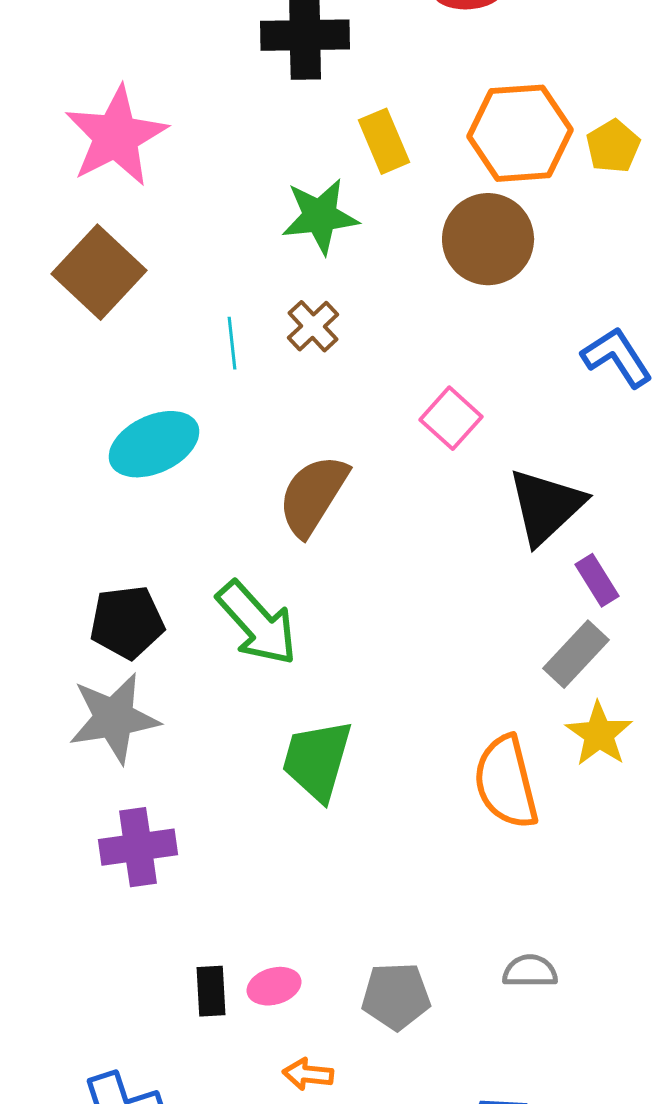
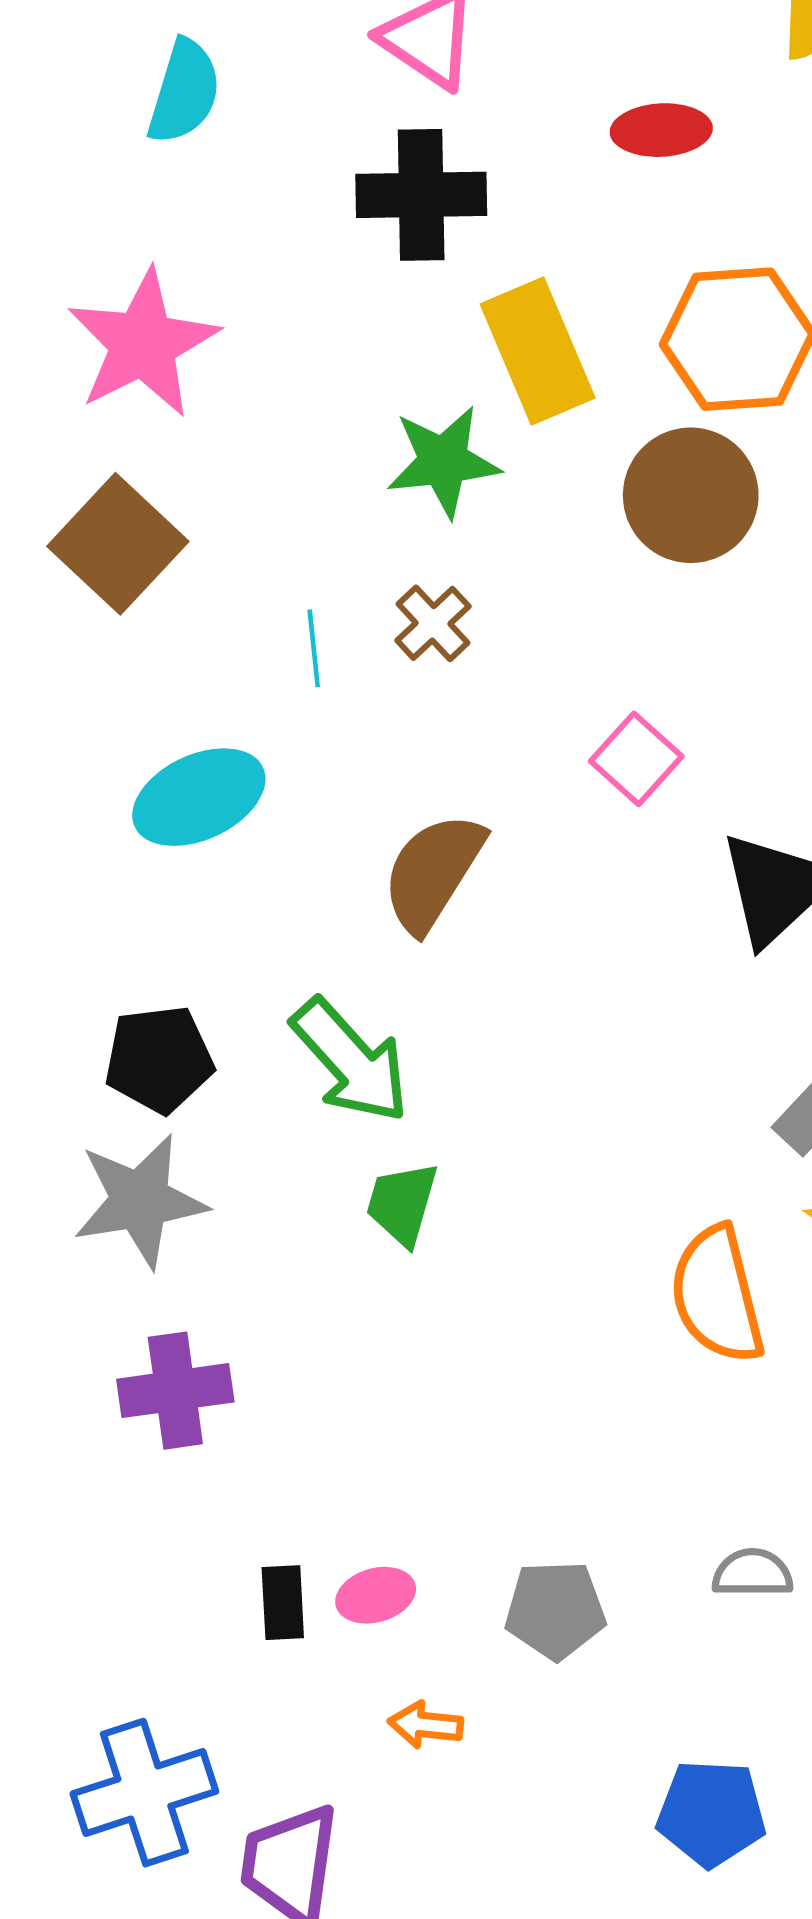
yellow rectangle: (384, 141) -> (538, 351), size x1.5
green trapezoid: (317, 760) -> (402, 1204), moved, size x0.7

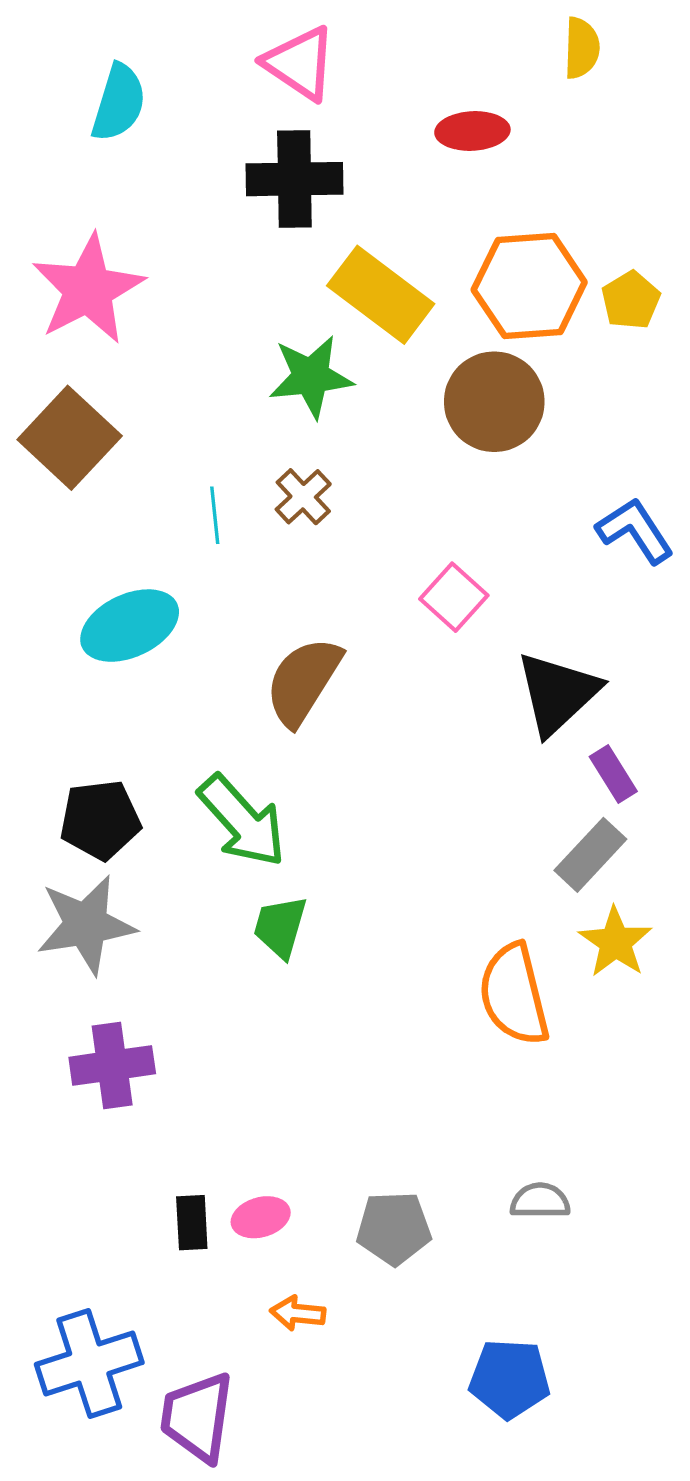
yellow rectangle: (538, 351) -> (381, 295), turned -30

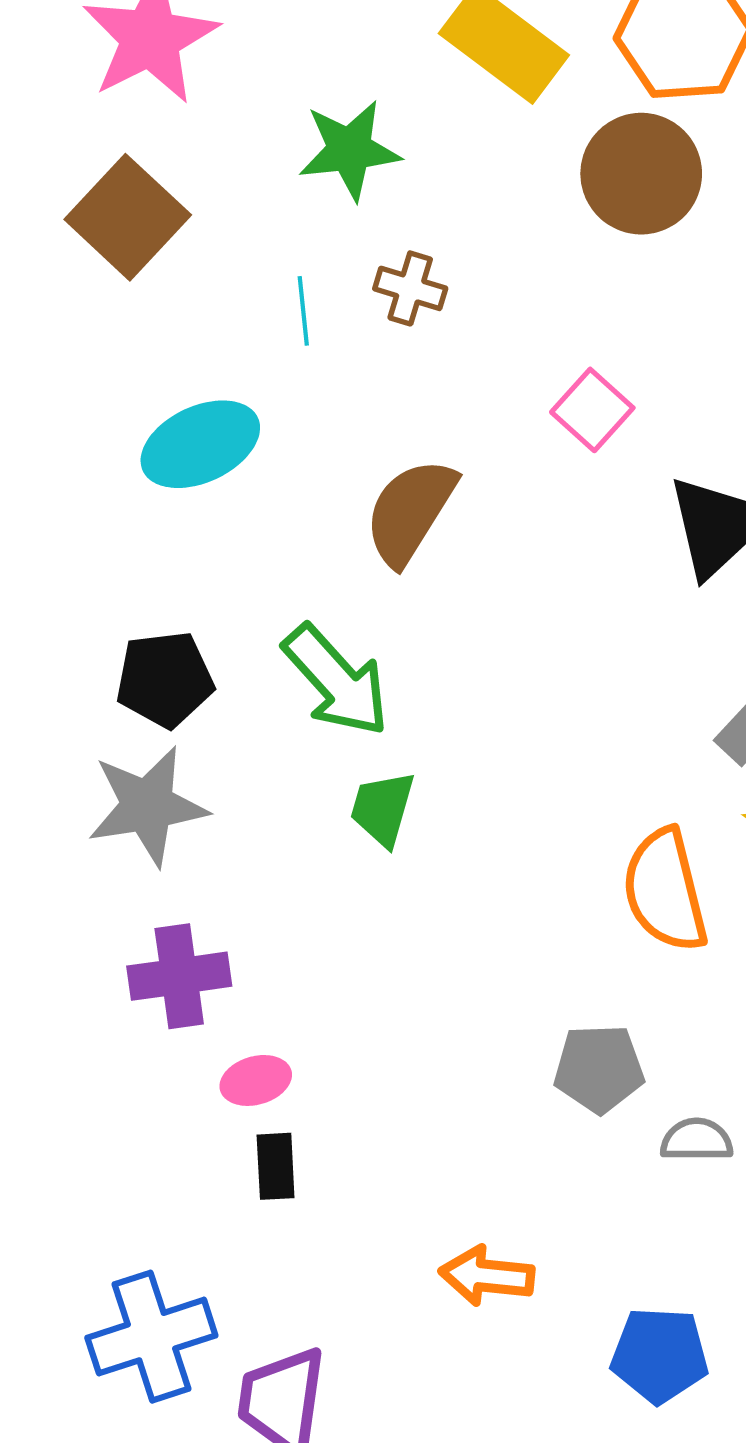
green star: (311, 377) -> (349, 150), moved
brown cross: (303, 497) -> (410, 288), turned -30
pink ellipse: (261, 1217) -> (256, 1080), moved
gray pentagon: (394, 1228) -> (599, 1069), moved
orange arrow: (298, 1313) -> (487, 1276), moved, size x1.4

